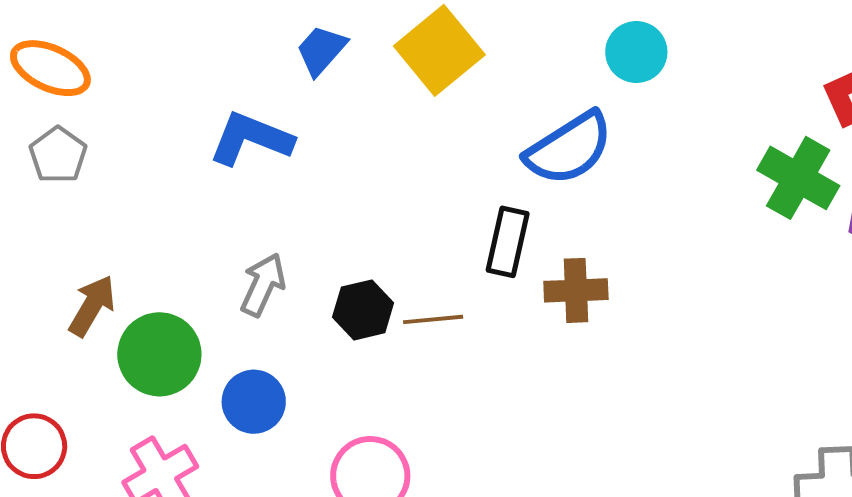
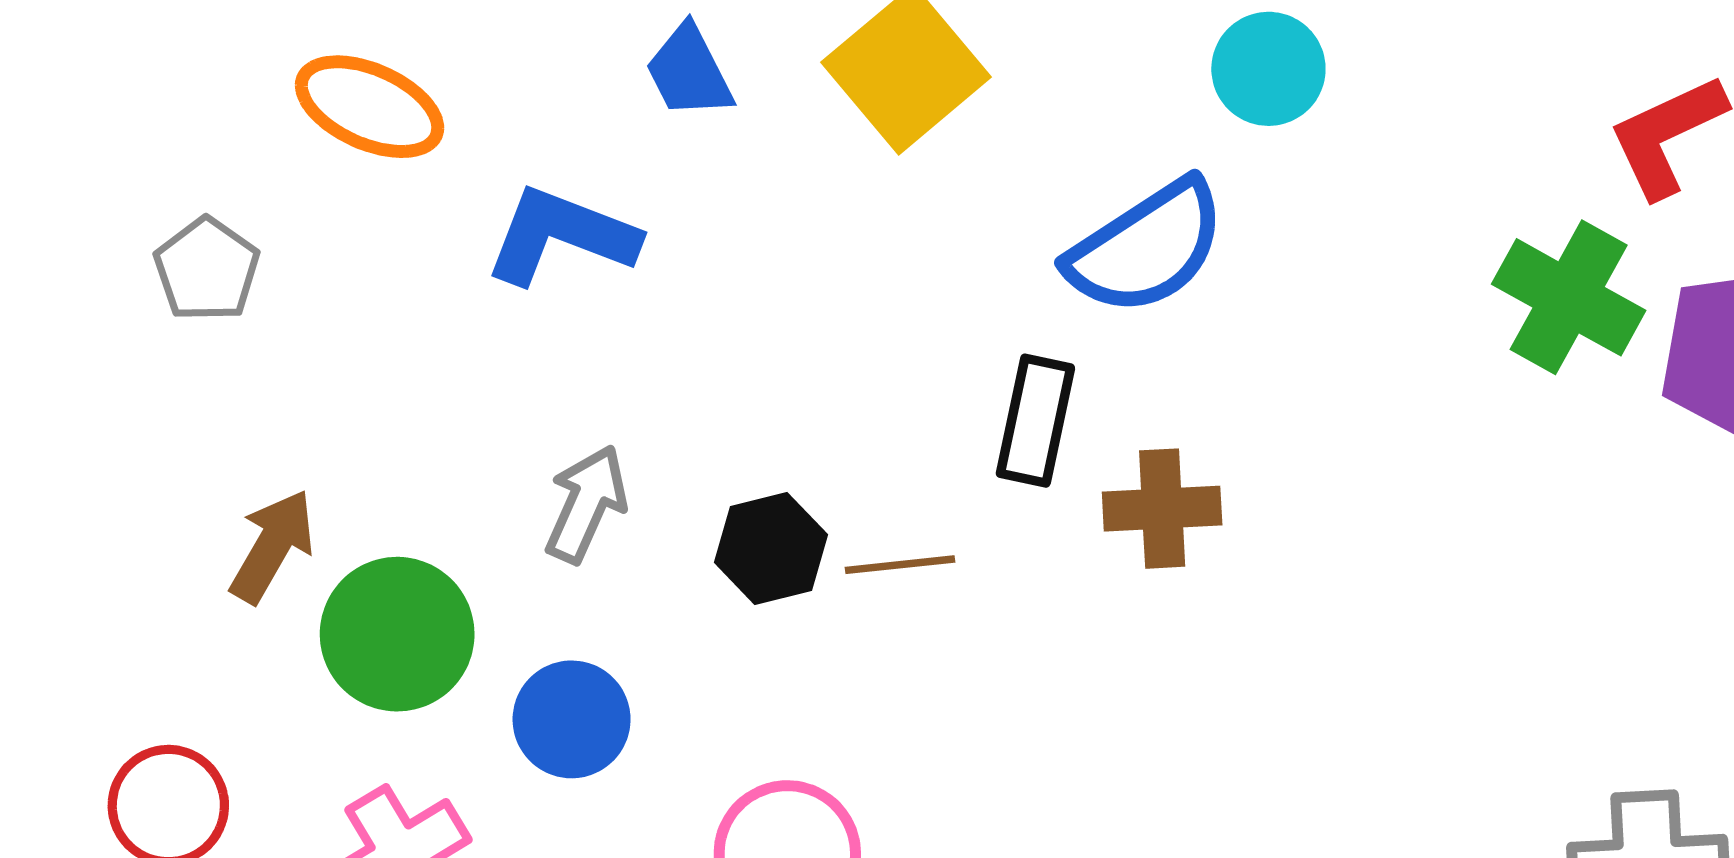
blue trapezoid: (321, 50) -> (689, 72), turned -68
orange ellipse: (50, 68) -> (370, 107), moved

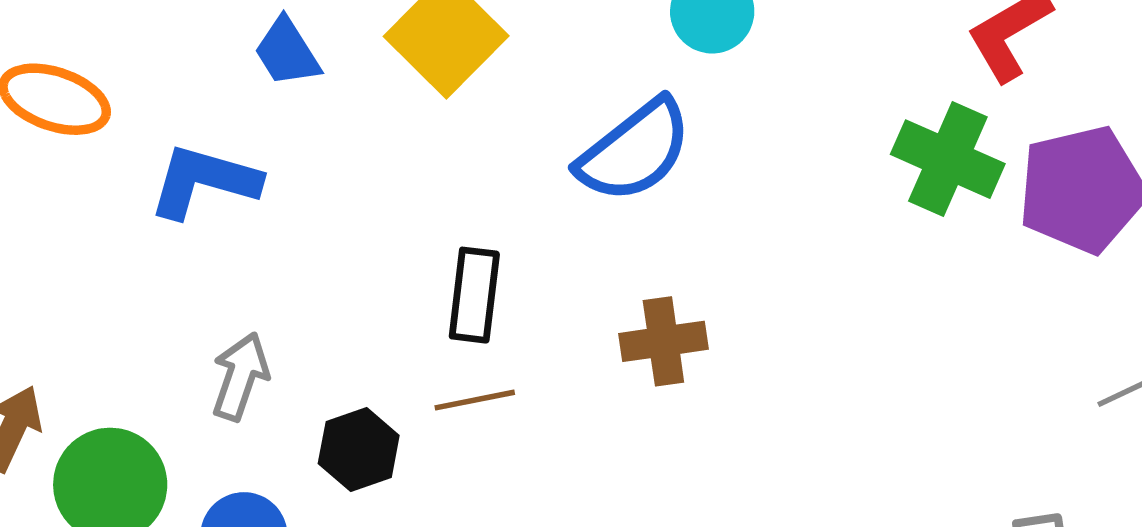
black rectangle: (1035, 421) -> (474, 295), moved
black hexagon: (771, 549) -> (359, 449), moved

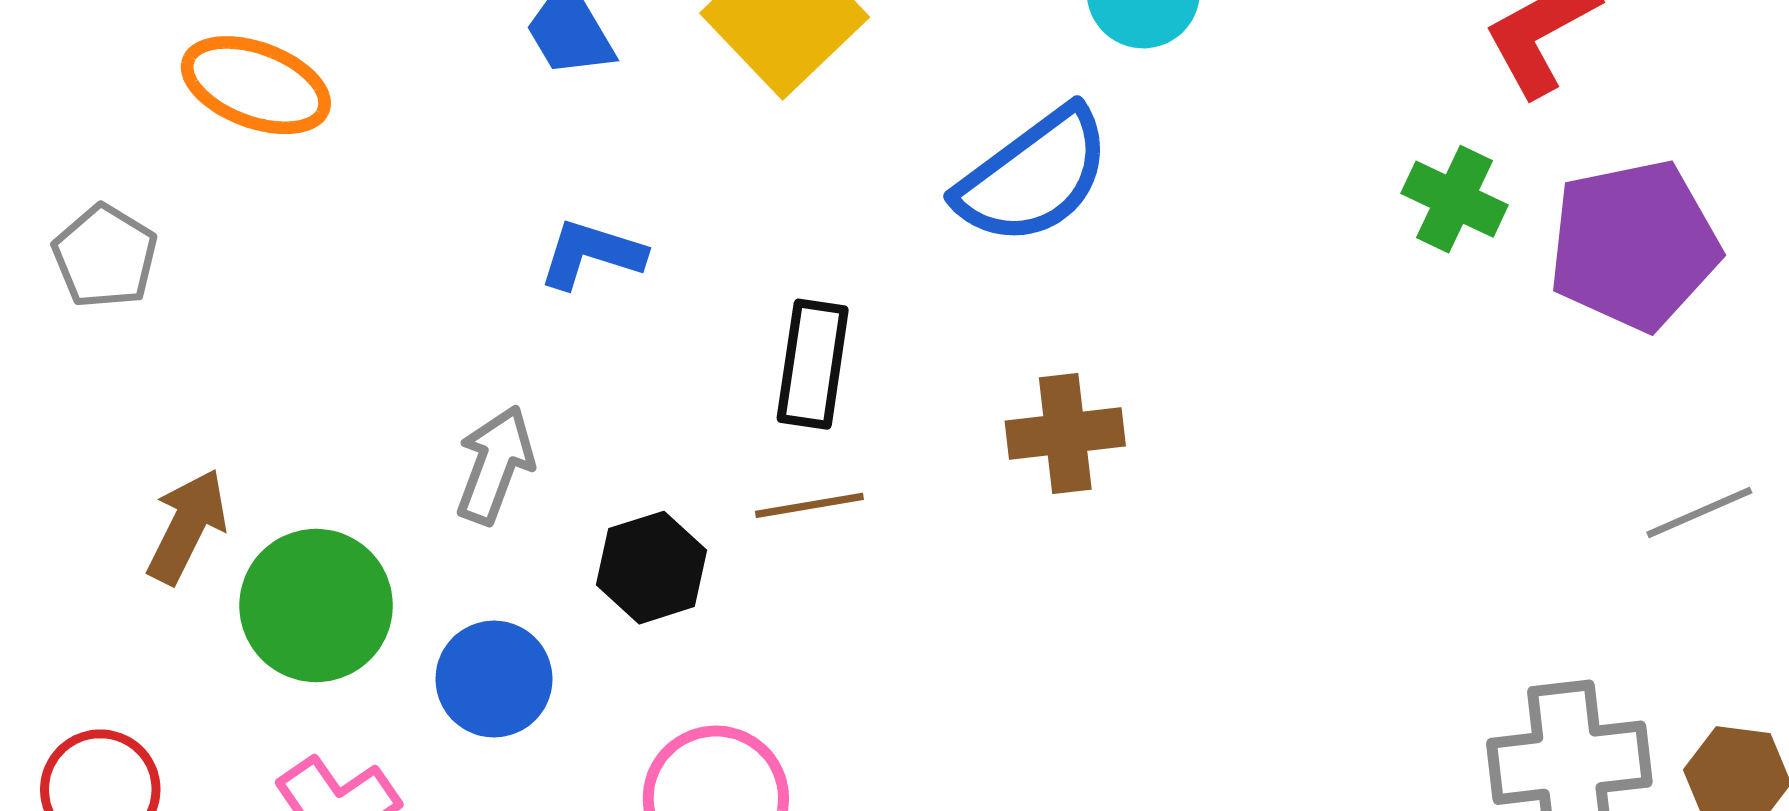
green cross: (948, 159) -> (1455, 199), size x0.7
blue L-shape: (204, 181) -> (592, 254), moved, size x0.7

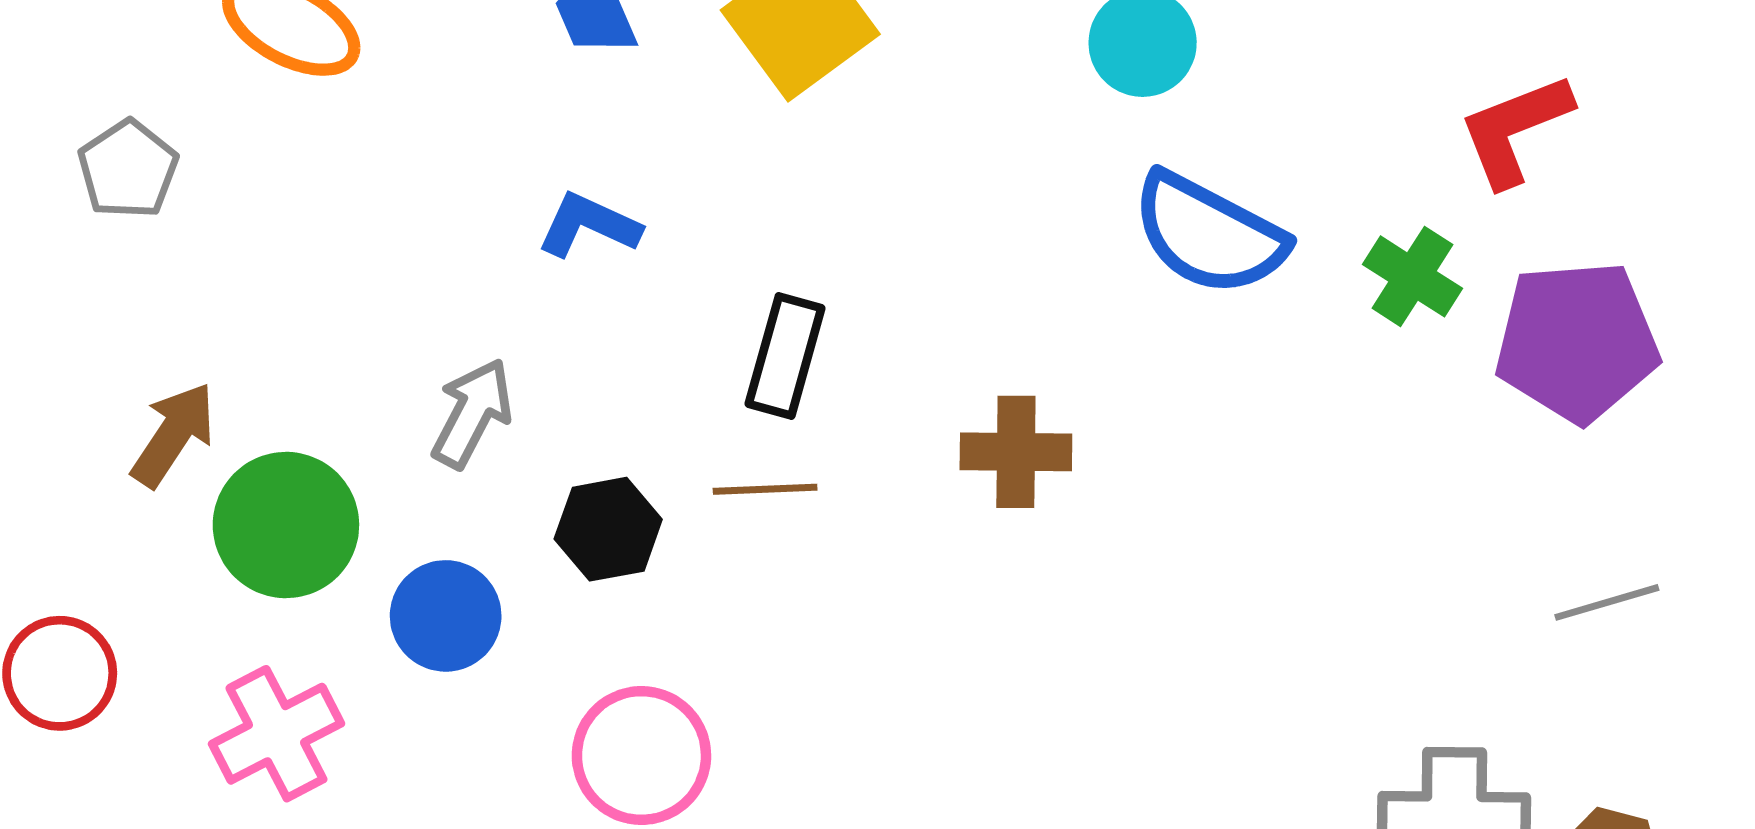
blue semicircle: (1034, 176) -> (1209, 234), moved, turned 57

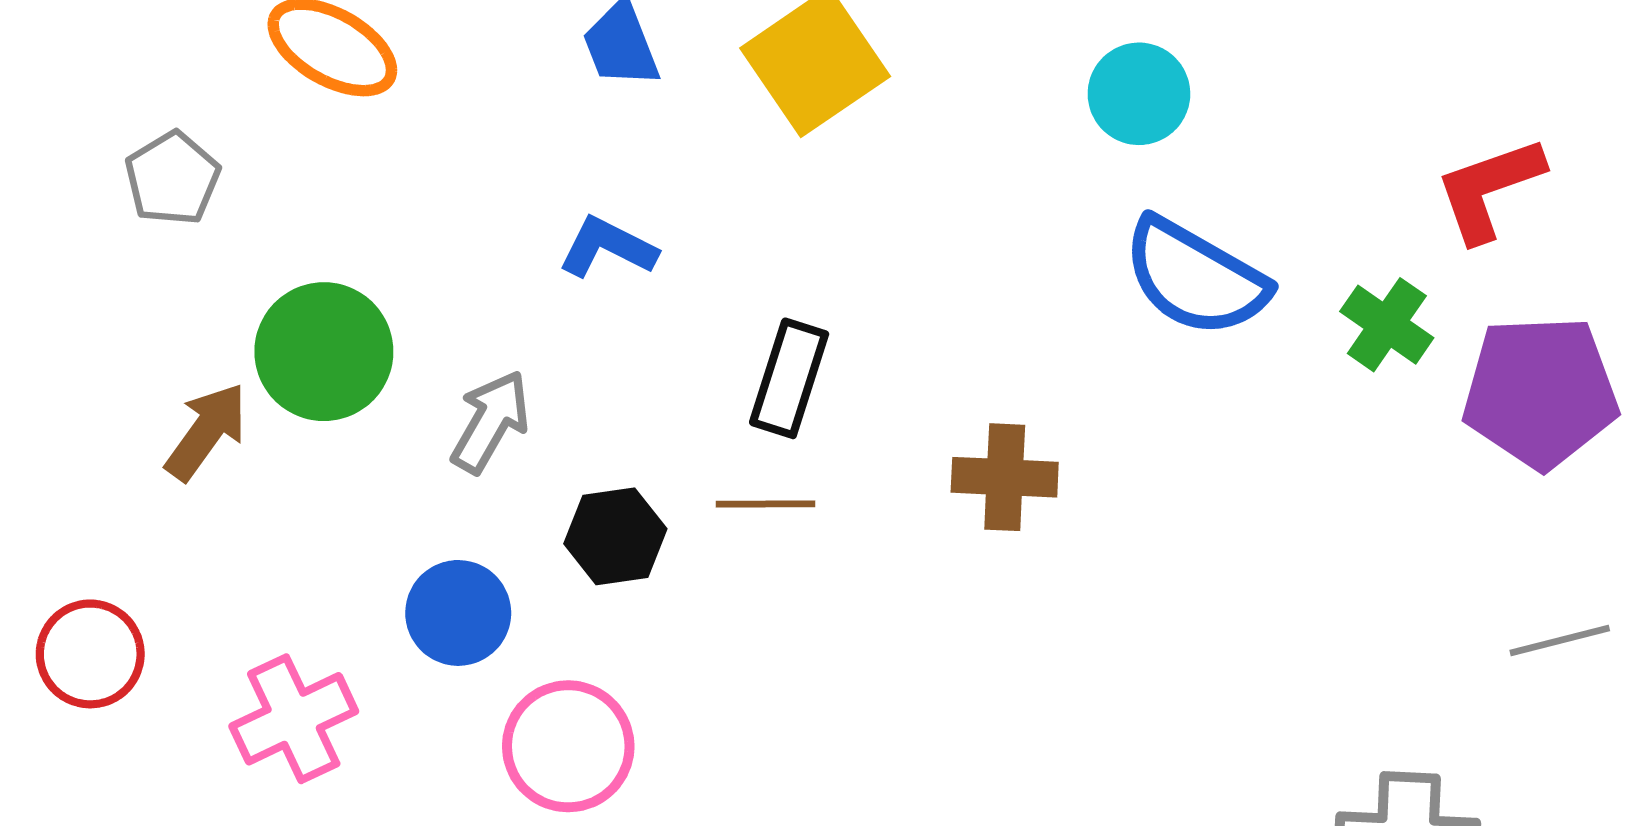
green circle: (286, 525) -> (324, 352), moved
pink circle: (641, 755) -> (568, 746), moved

